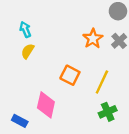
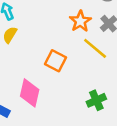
yellow line: (102, 82) -> (95, 48), moved, turned -75

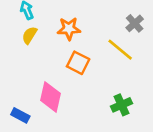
orange star: (80, 21) -> (69, 29), moved, turned 30

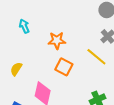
yellow semicircle: (29, 35) -> (16, 69), moved

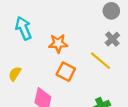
cyan arrow: (24, 26) -> (23, 28), size x1.5

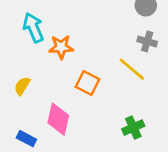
gray cross: (112, 39) -> (147, 41), turned -32
orange star: (58, 43) -> (61, 47), moved

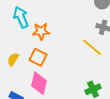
orange square: (87, 83) -> (38, 57), moved

